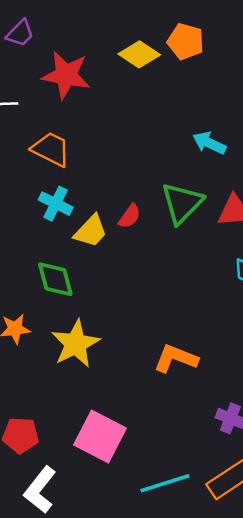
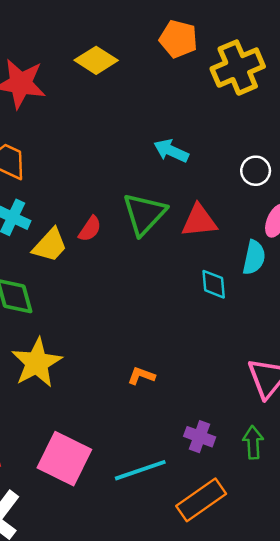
orange pentagon: (186, 42) -> (178, 39), moved
orange L-shape: (176, 358) -> (141, 376), size x0.6
cyan line: (165, 483) -> (140, 470), moved

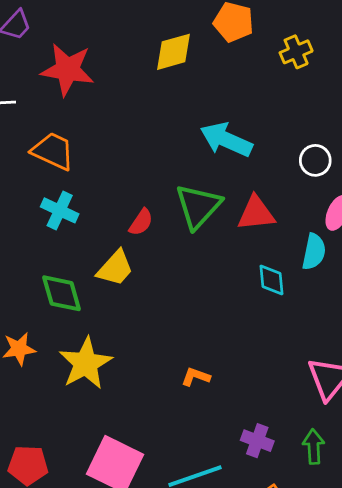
yellow diamond: (96, 60) -> (173, 52), moved, turned -48
yellow cross: (238, 68) -> (296, 52), size x0.6
cyan arrow: (171, 151) -> (226, 140), size x1.4
yellow trapezoid: (50, 245) -> (115, 268), moved

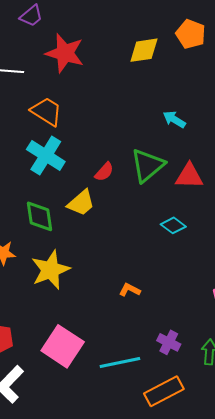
cyan arrow: (226, 140) -> (174, 119), size x0.6
cyan cross: (60, 210) -> (46, 156), size x1.4
cyan diamond: (271, 280) -> (173, 225), moved, turned -55

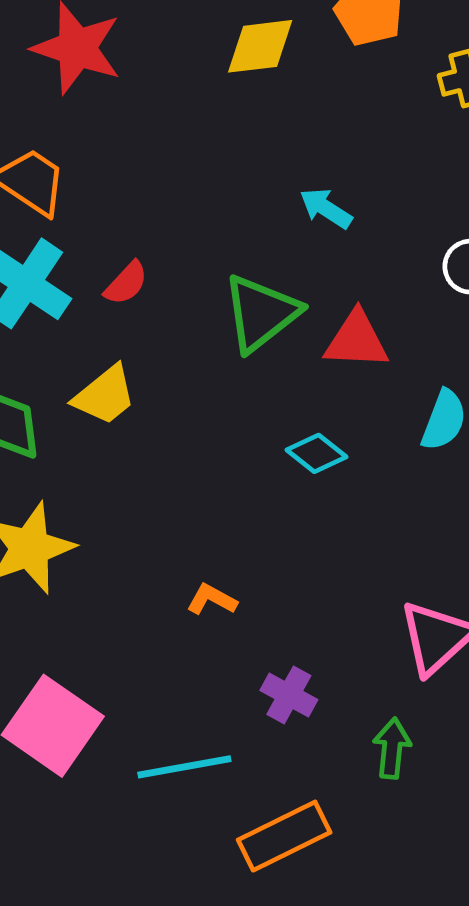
red semicircle: (104, 172) -> (126, 283), moved
purple cross: (169, 342) -> (289, 695), moved

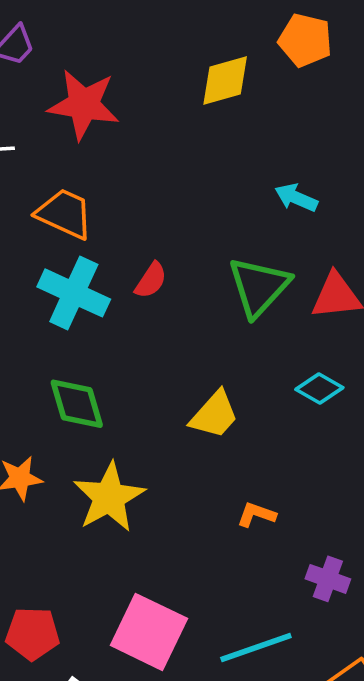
yellow trapezoid: (105, 395) -> (214, 415), moved

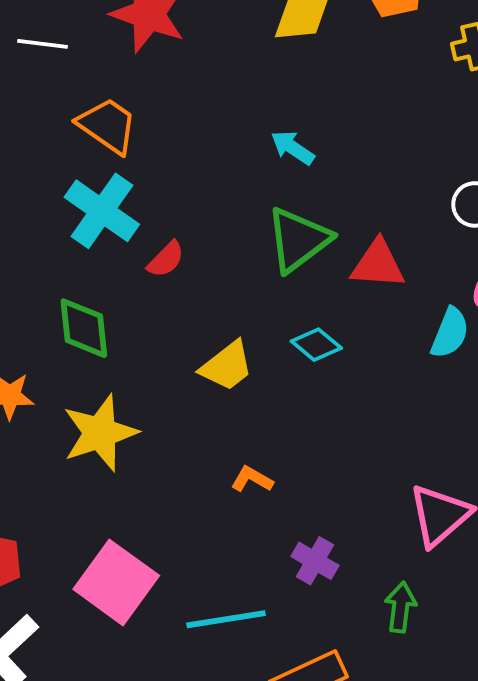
cyan arrow: (296, 198) -> (293, 148), moved
red semicircle: (151, 280) -> (166, 259), moved
cyan diamond: (319, 389) -> (316, 345), moved

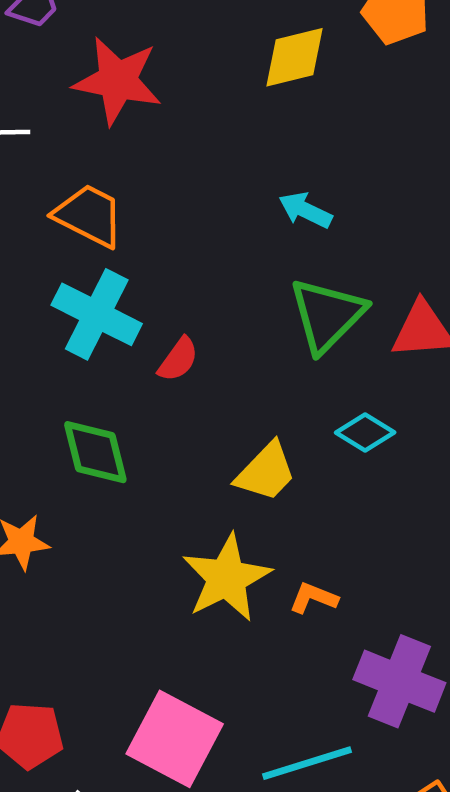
yellow star: (100, 433) -> (227, 578), moved
purple cross: (315, 561) -> (399, 681), size x1.6

